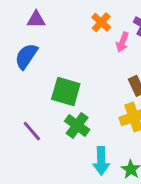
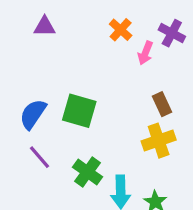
blue semicircle: (26, 56) -> (33, 114), moved
green cross: (77, 125) -> (88, 172), moved

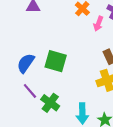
green cross: (88, 172) -> (50, 103), moved

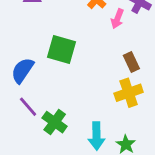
green square: (56, 61) -> (62, 49), moved

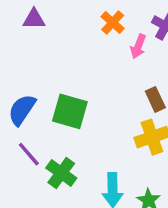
green square: (62, 49) -> (70, 111), moved

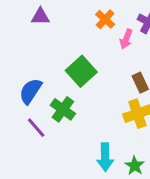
green square: (70, 111) -> (81, 71), moved, turned 32
green cross: (61, 173) -> (63, 109), moved

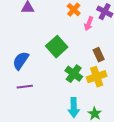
green cross: (63, 109) -> (74, 74), moved
purple line: (36, 128) -> (25, 87), turned -56

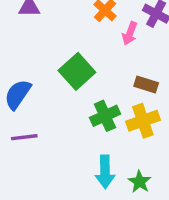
brown rectangle: (99, 55) -> (146, 84), turned -48
green cross: (74, 74) -> (105, 116), turned 30

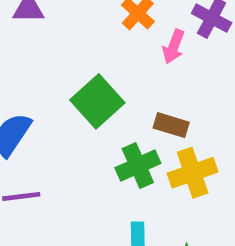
brown rectangle: (146, 84) -> (171, 125), moved

